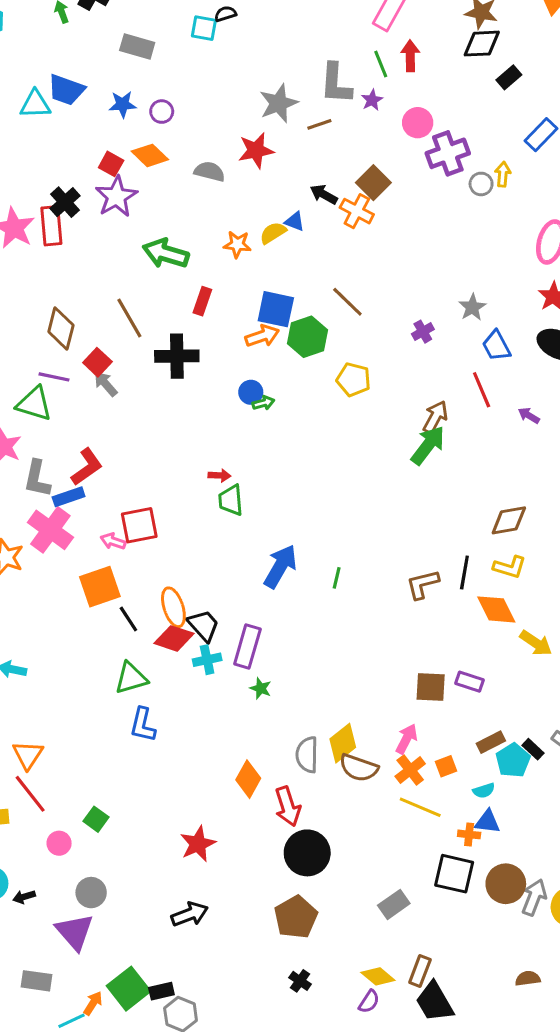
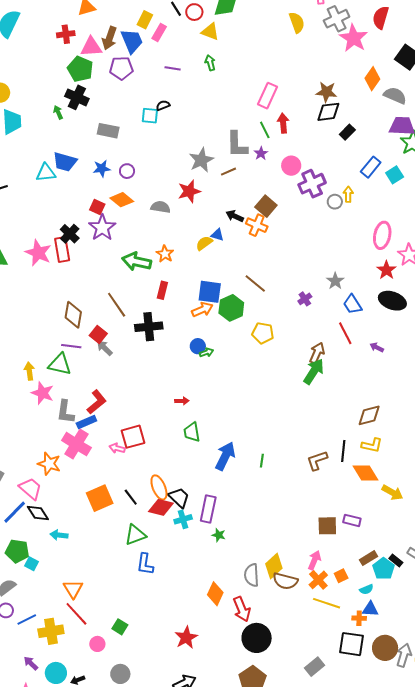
orange star: (237, 244) -> (165, 254), moved, turned 30
green trapezoid: (231, 500) -> (192, 432), moved
orange square: (100, 587) -> (100, 498), moved

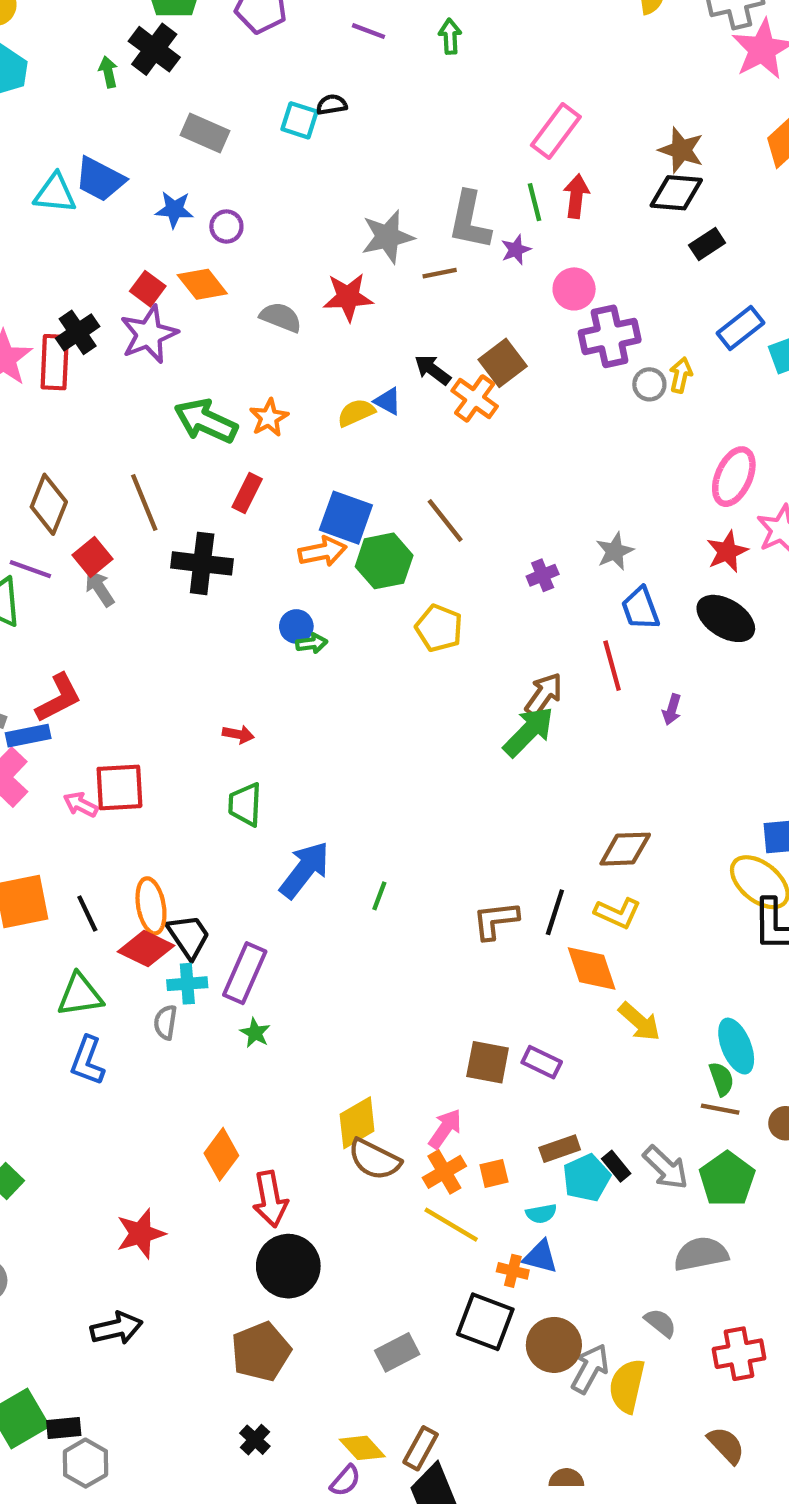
purple arrow: (377, 347) -> (672, 709), turned -112
gray semicircle: (252, 575) -> (165, 1022), moved, size x0.7

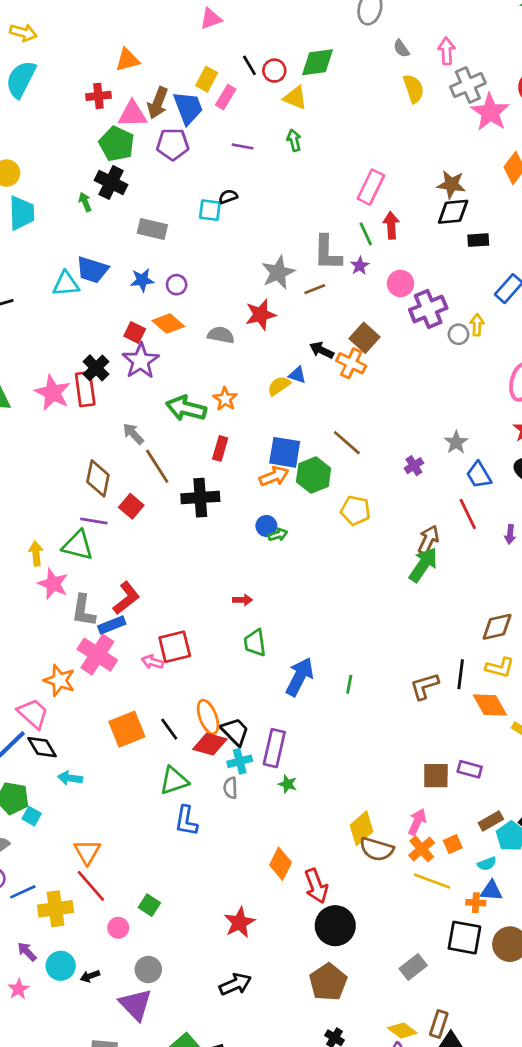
black rectangle: (707, 244) -> (478, 240), turned 40
gray arrow: (100, 588) -> (133, 434), moved

